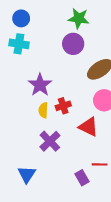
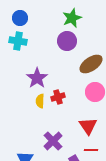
green star: (79, 18) -> (72, 18), turned -30
red triangle: (89, 127) -> (88, 126), moved, turned 30
purple cross: (50, 141) -> (53, 141), moved

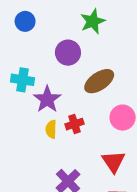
cyan cross: (18, 41) -> (22, 80), moved
purple circle: (67, 41) -> (68, 53), moved
brown ellipse: (91, 64) -> (99, 81), moved

